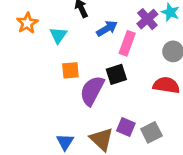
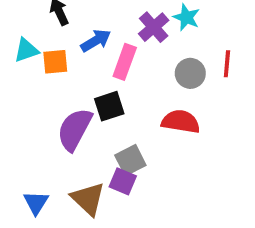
cyan triangle: (58, 35) -> (26, 50), turned 36
orange square: (70, 70) -> (55, 62), moved
gray square: (151, 132) -> (130, 160), moved

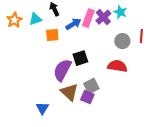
cyan triangle: (26, 50) -> (35, 19), moved
pink rectangle: (125, 62) -> (88, 18), moved
brown triangle: (88, 199) -> (69, 92), moved

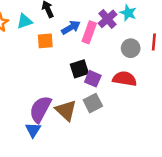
pink rectangle: (88, 18) -> (89, 32), moved
purple semicircle: (62, 70) -> (40, 109), moved
purple square: (87, 97) -> (93, 79), moved

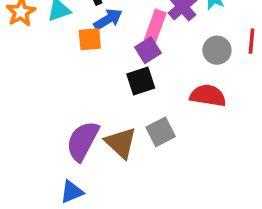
blue arrow: (71, 27) -> (108, 19), moved
purple square: (93, 79) -> (148, 50), moved, turned 35
blue triangle: (33, 130) -> (72, 192), moved, turned 35

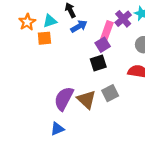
orange square: (90, 39) -> (44, 38), moved

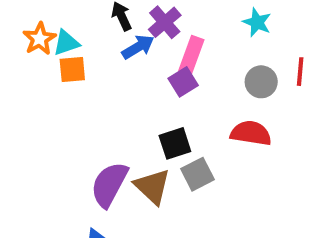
purple cross: (123, 19) -> (165, 22), moved
cyan triangle: (50, 21) -> (66, 43), moved
black square: (98, 63) -> (175, 143), moved

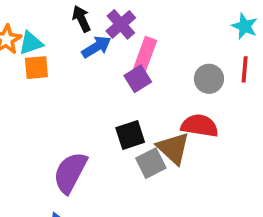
cyan star: (257, 22) -> (245, 26), moved
brown triangle: (152, 187) -> (173, 148), moved

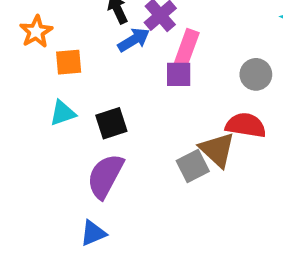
cyan triangle: (31, 43) -> (63, 113), moved
purple square: (138, 79) -> (179, 74), turned 32
black square: (130, 135) -> (111, 123), moved

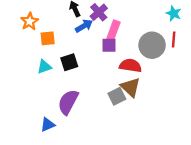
gray circle: (256, 74) -> (152, 45), size x1.5
black square: (111, 123) -> (69, 62), moved
red semicircle: (246, 125) -> (130, 66), moved
blue triangle: (93, 233) -> (48, 125), moved

